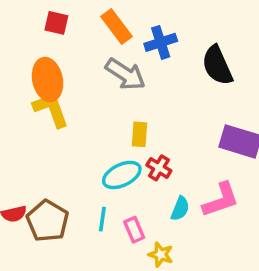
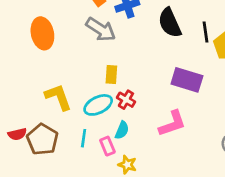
yellow L-shape: (51, 110) -> (58, 97), moved
cyan semicircle: (180, 209) -> (122, 130), moved

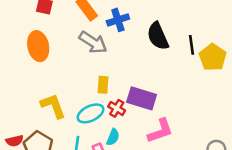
purple rectangle: (187, 80) -> (142, 98), moved

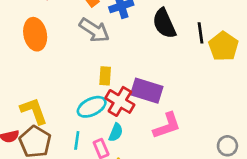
yellow L-shape: (53, 106) -> (34, 111), moved
red cross: (117, 108) -> (120, 101), size x1.5

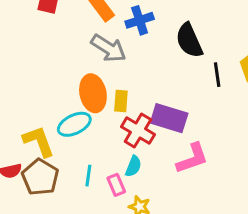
black line: (201, 33) -> (217, 75), moved
orange ellipse: (35, 34) -> (93, 93), moved
cyan ellipse: (92, 107) -> (74, 124), moved

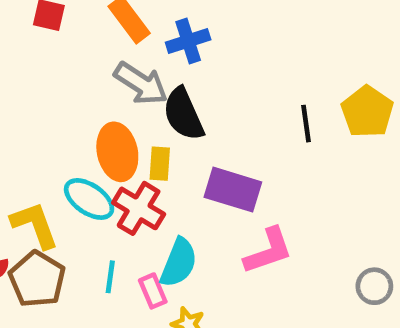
black semicircle: (189, 40) -> (183, 114), moved
cyan ellipse: (74, 124) -> (89, 199), turned 60
red cross: (138, 131) -> (139, 208), moved
cyan semicircle: (133, 166) -> (179, 263), size x1.5

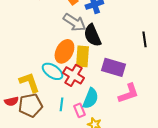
orange ellipse: (117, 152) -> (64, 51), turned 40
yellow rectangle: (160, 164) -> (82, 56), size x1.5
brown pentagon: (37, 279) -> (30, 105), turned 30

